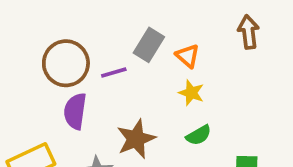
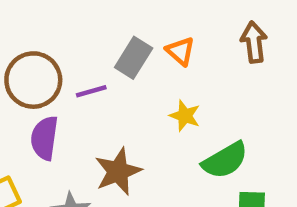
orange triangle: (188, 56) -> (180, 51), moved
green semicircle: (199, 135) -> (225, 160), moved, size x1.5

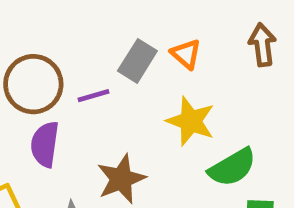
yellow star: (185, 116) -> (191, 121), size x1.5

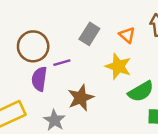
orange triangle: (186, 54) -> (127, 35), moved
purple line: (93, 96) -> (62, 63), moved

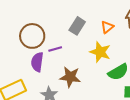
orange triangle: (127, 35) -> (107, 27), turned 40
brown star: (81, 98) -> (70, 77), turned 30

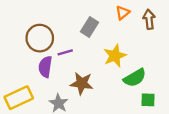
orange triangle: (107, 27) -> (123, 13), moved
yellow star: (100, 52) -> (115, 56), turned 30

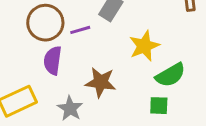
purple line: (65, 52) -> (80, 30), moved
green square: (148, 100) -> (159, 106), moved

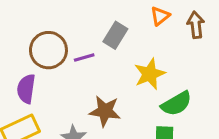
purple semicircle: (53, 60) -> (26, 89), moved

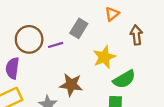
brown arrow: (196, 25) -> (136, 35), moved

